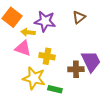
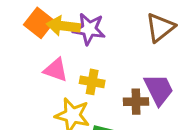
brown triangle: (79, 17) -> (160, 27), moved, size x1.5
yellow arrow: (28, 32) -> (63, 26), moved, size x1.5

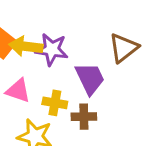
purple trapezoid: (159, 90) -> (90, 78), moved
brown cross: (136, 102) -> (84, 117), moved

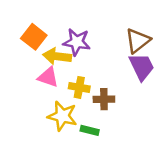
yellow arrow: (26, 46) -> (57, 56), moved
purple trapezoid: (90, 78) -> (142, 67), moved

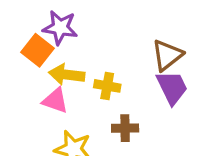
purple star: (77, 42) -> (60, 28), moved
yellow cross: (79, 87) -> (107, 86), moved

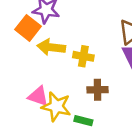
pink triangle: (55, 101) -> (38, 96), moved

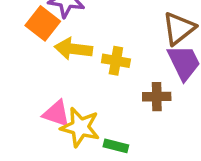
brown cross: (98, 90) -> (157, 97), moved

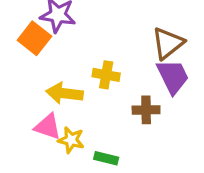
yellow arrow: (73, 49) -> (64, 93), moved
yellow star: (80, 127) -> (71, 140), size x0.7

